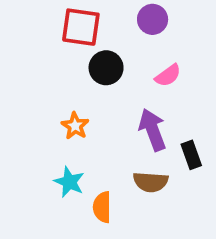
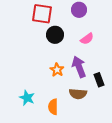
orange star: (75, 126) -> (57, 70), moved
cyan star: (69, 182) -> (27, 98), moved

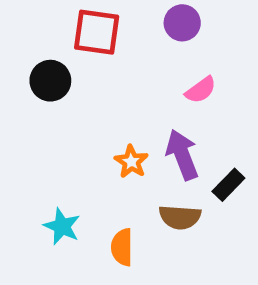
black circle: (55, 35) -> (50, 81), moved
black rectangle: (99, 80) -> (228, 185), turned 64

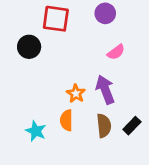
black rectangle: (228, 185) -> (132, 126), moved
brown semicircle: (180, 217) -> (104, 126), turned -100
orange semicircle: (122, 247) -> (66, 120), moved

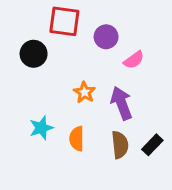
purple circle: (105, 13) -> (106, 37), moved
orange star: (76, 94) -> (84, 92), moved
cyan star: (36, 131) -> (41, 128), moved, turned 30

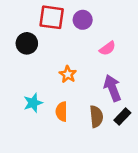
purple circle: (106, 37) -> (83, 20), moved
purple arrow: (121, 103) -> (112, 88), moved

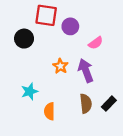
purple circle: (83, 20) -> (70, 26), moved
purple arrow: (112, 88) -> (86, 71), moved
orange semicircle: (62, 112) -> (49, 111), moved

